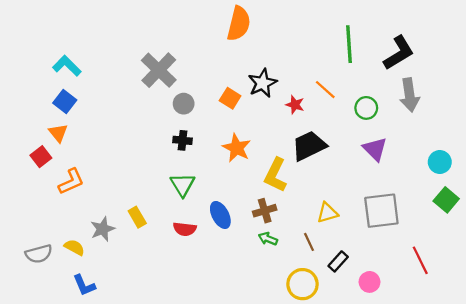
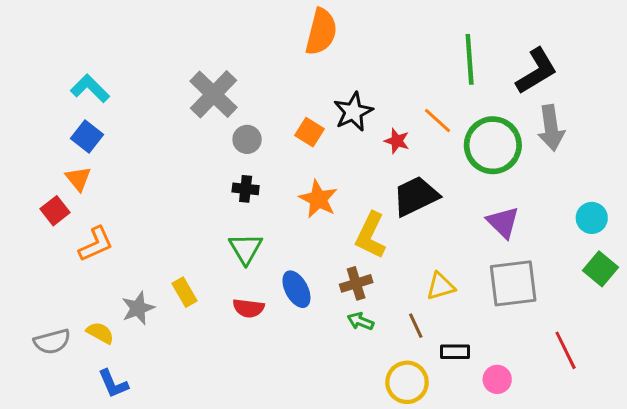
green circle: (366, 108) -> (493, 145), size x1.8
purple triangle: (375, 149) -> (503, 222), moved
black rectangle: (338, 261) -> (455, 352), turned 48

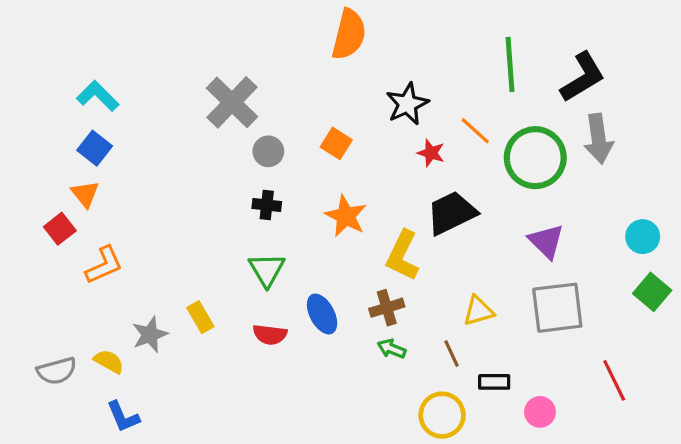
black star: (353, 112) -> (407, 104), moved

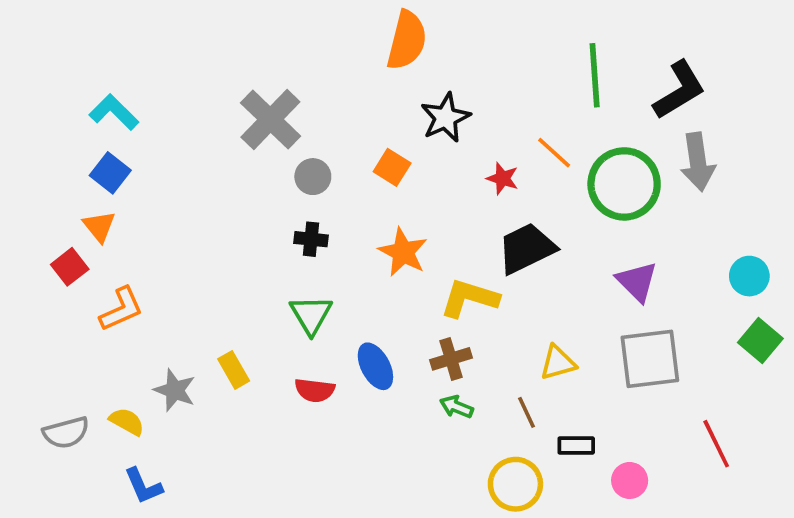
black star: (407, 104) -> (445, 118), moved
yellow L-shape: (403, 256) -> (469, 298), turned 81
gray star: (150, 335) -> (175, 390), turned -30

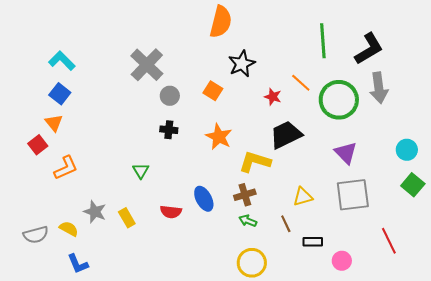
green triangle: (311, 315) -> (141, 171), moved, size x0.7
yellow rectangle: (234, 370) -> (127, 218), moved
yellow circle: (515, 484) -> (252, 263), moved

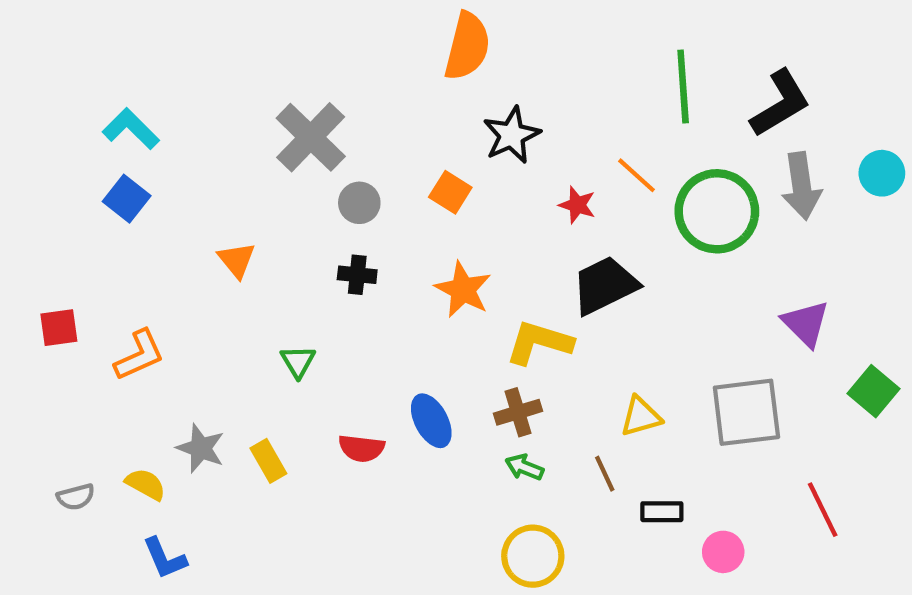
orange triangle: (54, 123) -> (237, 260), moved
red square: (38, 145) -> (59, 328), moved, turned 30
cyan circle: (407, 150) -> (882, 173), moved
purple triangle: (346, 153) -> (806, 323), moved
gray semicircle: (36, 235) -> (76, 497), size x0.7

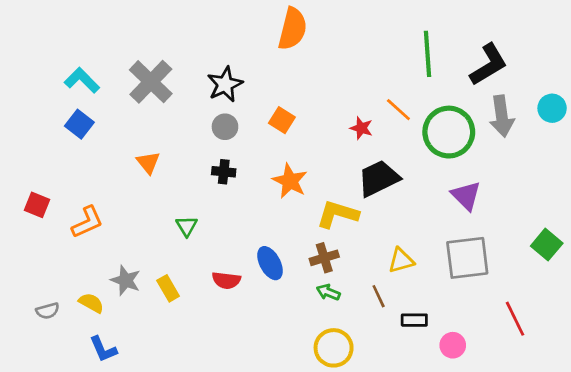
black star: (512, 135) -> (225, 84), moved
gray cross: (311, 137) -> (151, 82), moved
purple triangle: (806, 323) -> (466, 196), moved
red square: (59, 328) -> (37, 205), turned 30

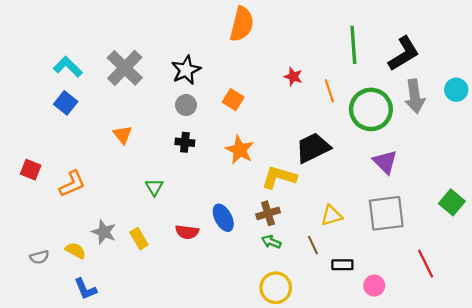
orange line: (398, 110) -> (329, 91), turned 30
red star: (361, 128) -> (293, 77), moved

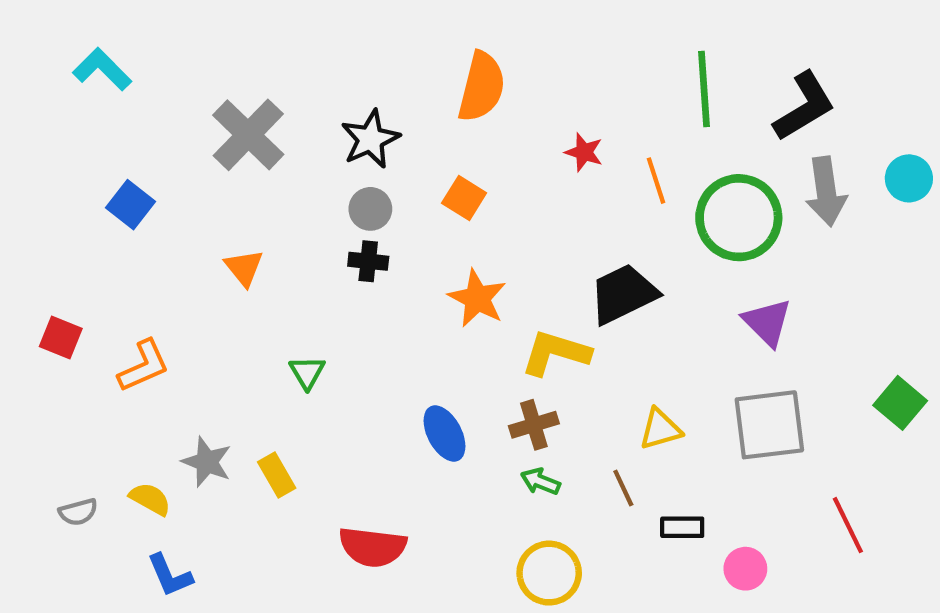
orange semicircle: (242, 24) -> (482, 87), moved
cyan L-shape: (68, 67) -> (102, 69), moved
black cross: (185, 142) -> (368, 261), moved
red semicircle: (187, 232) -> (373, 547), moved, size x1.4

